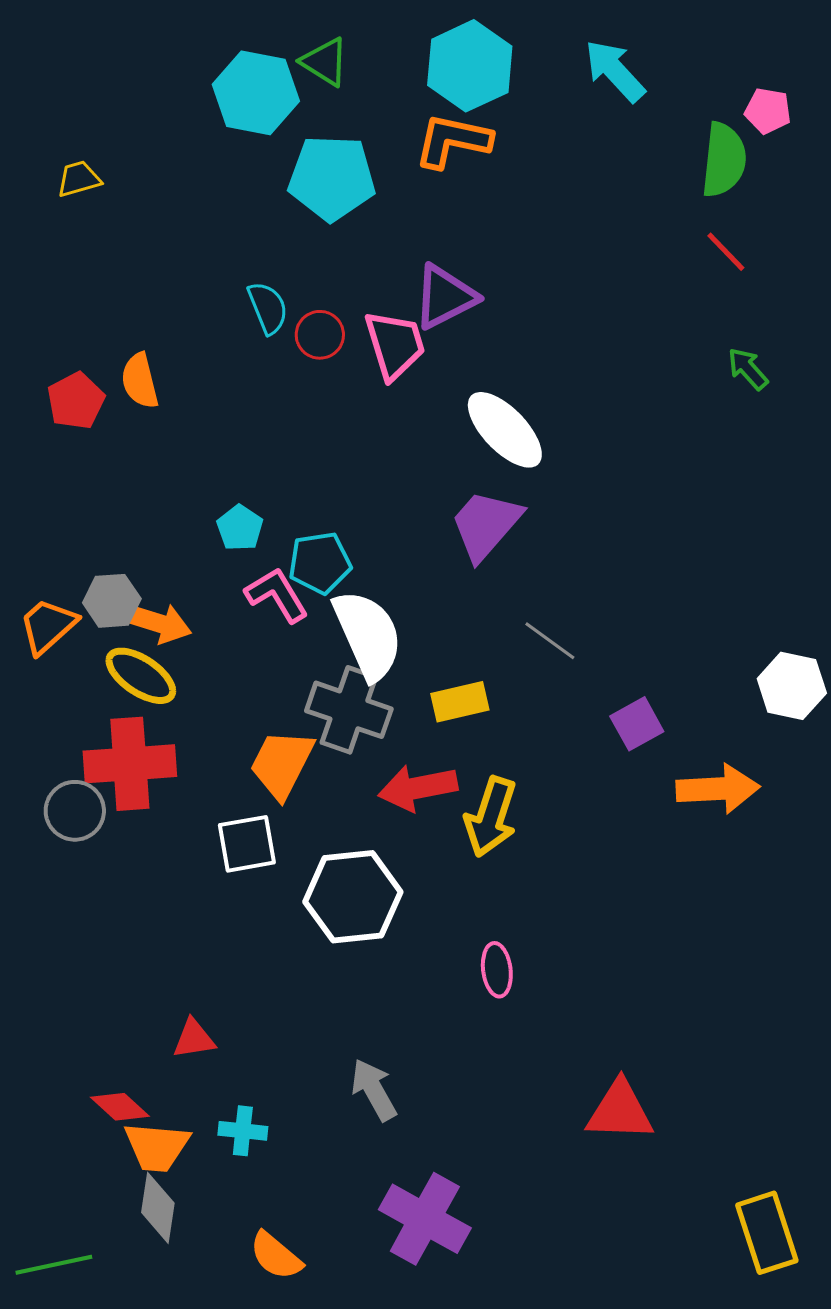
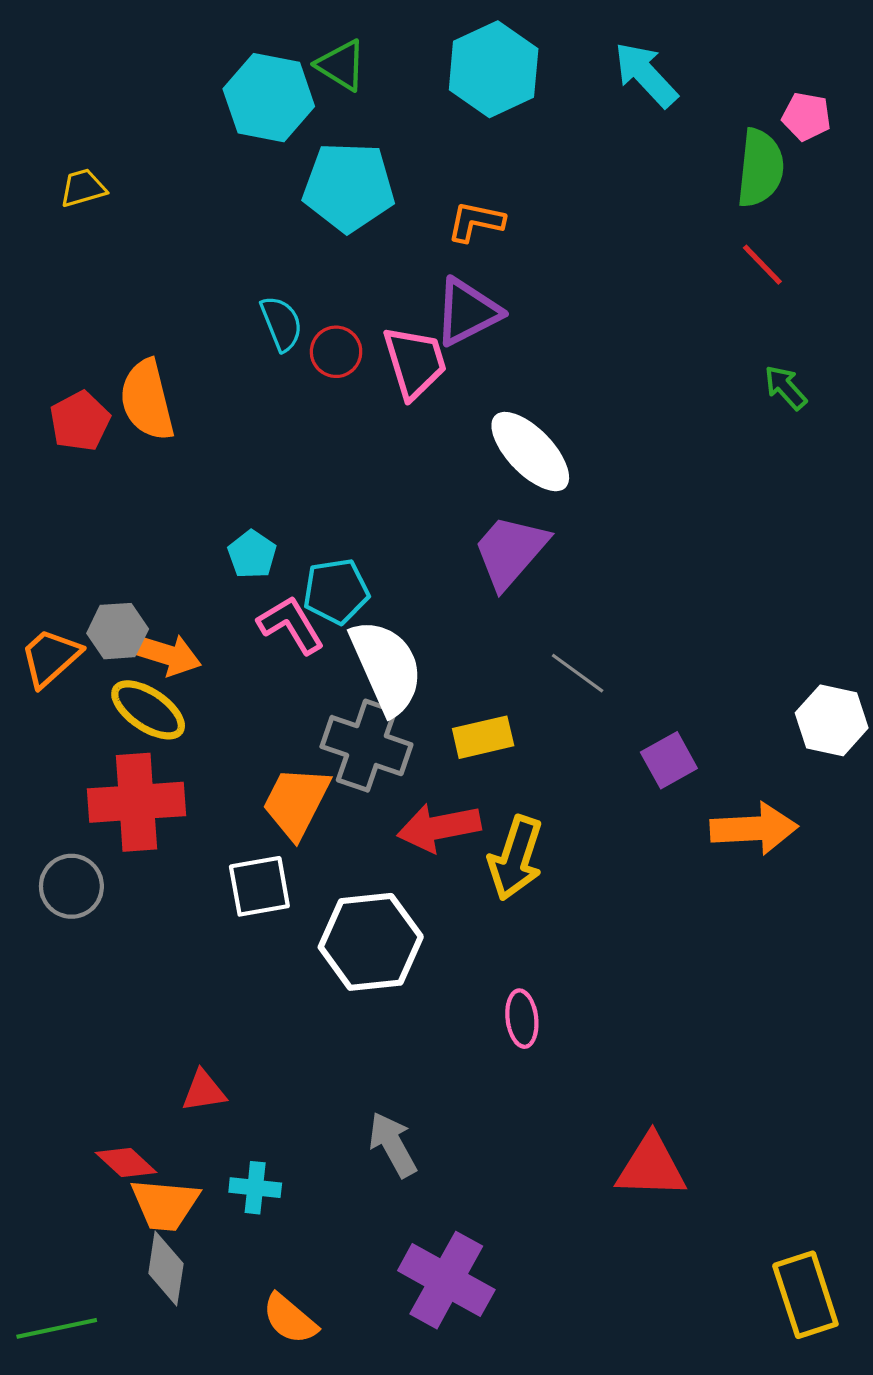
orange L-shape: (453, 141) -> (476, 222), moved, size x0.7
orange semicircle: (140, 381) -> (147, 400), size x1.4
gray circle: (75, 811) -> (71, 886), moved

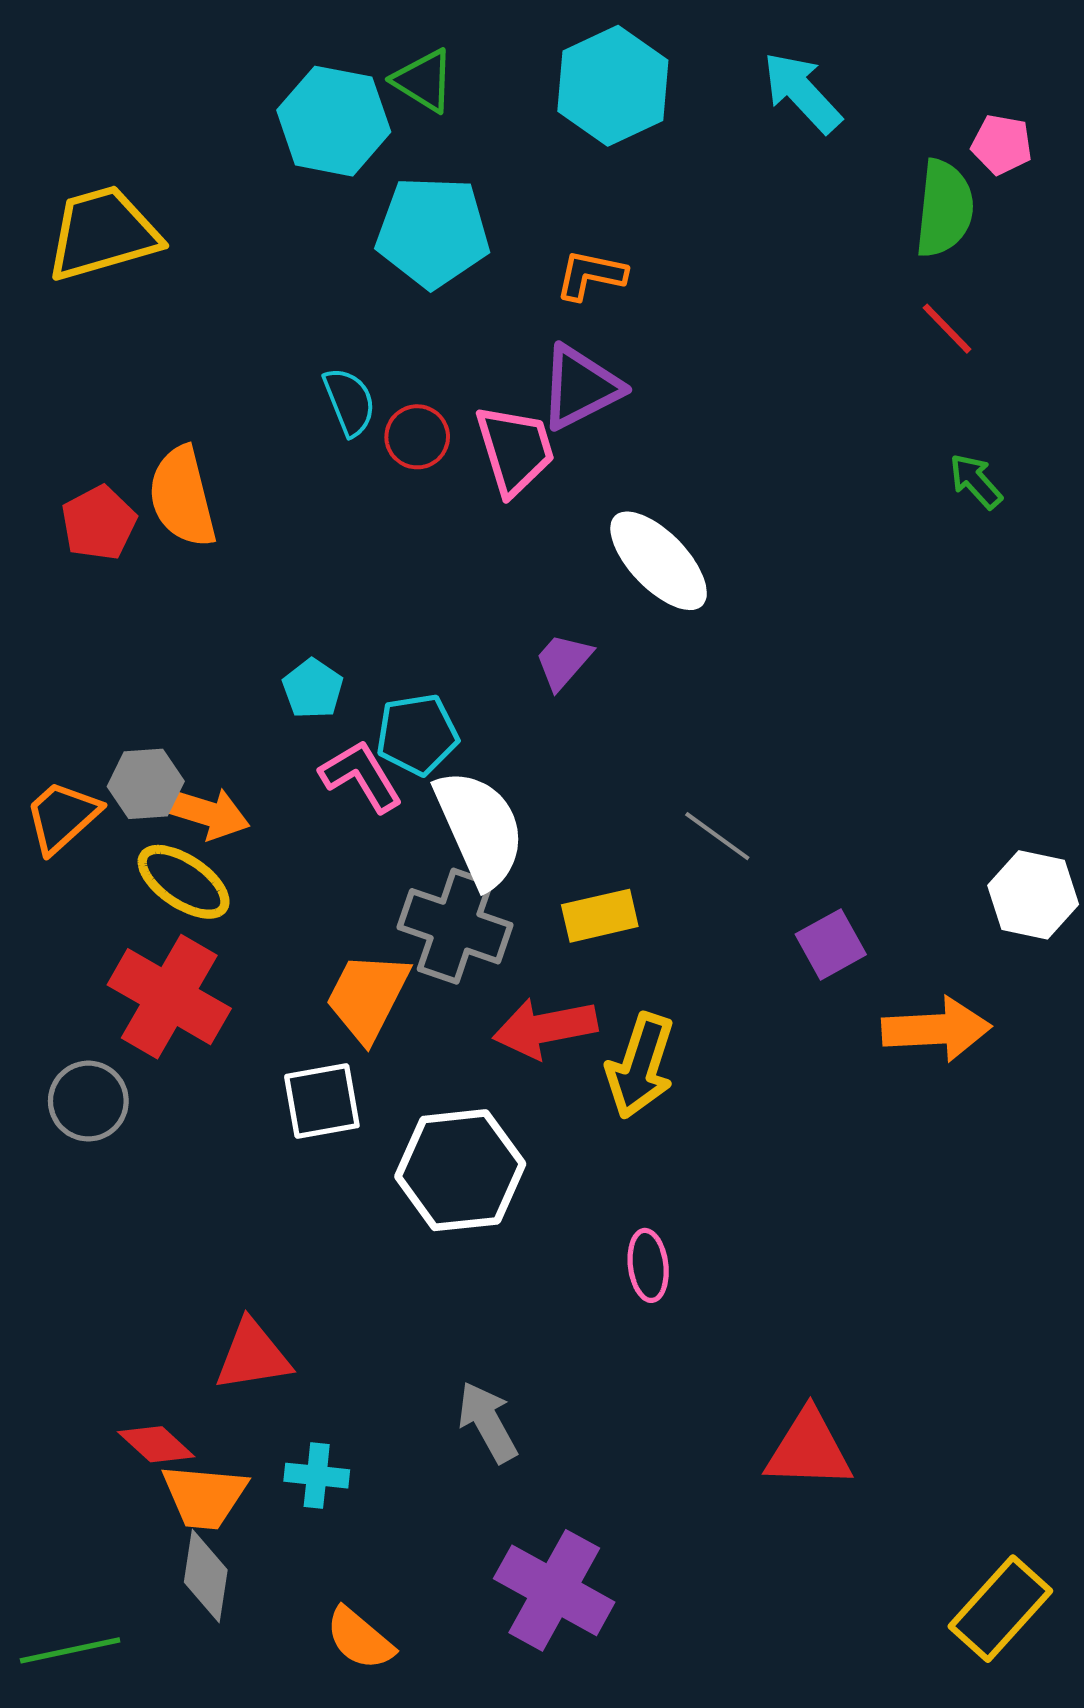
yellow trapezoid: (83, 188) -> (103, 233), size x2.0
purple trapezoid: (510, 551) -> (563, 661), moved, size x0.6
red cross: (137, 802) -> (169, 997), turned 34
red triangle: (204, 1091) -> (253, 1355), size x1.4
yellow rectangle: (805, 1295) -> (1000, 1609), turned 60

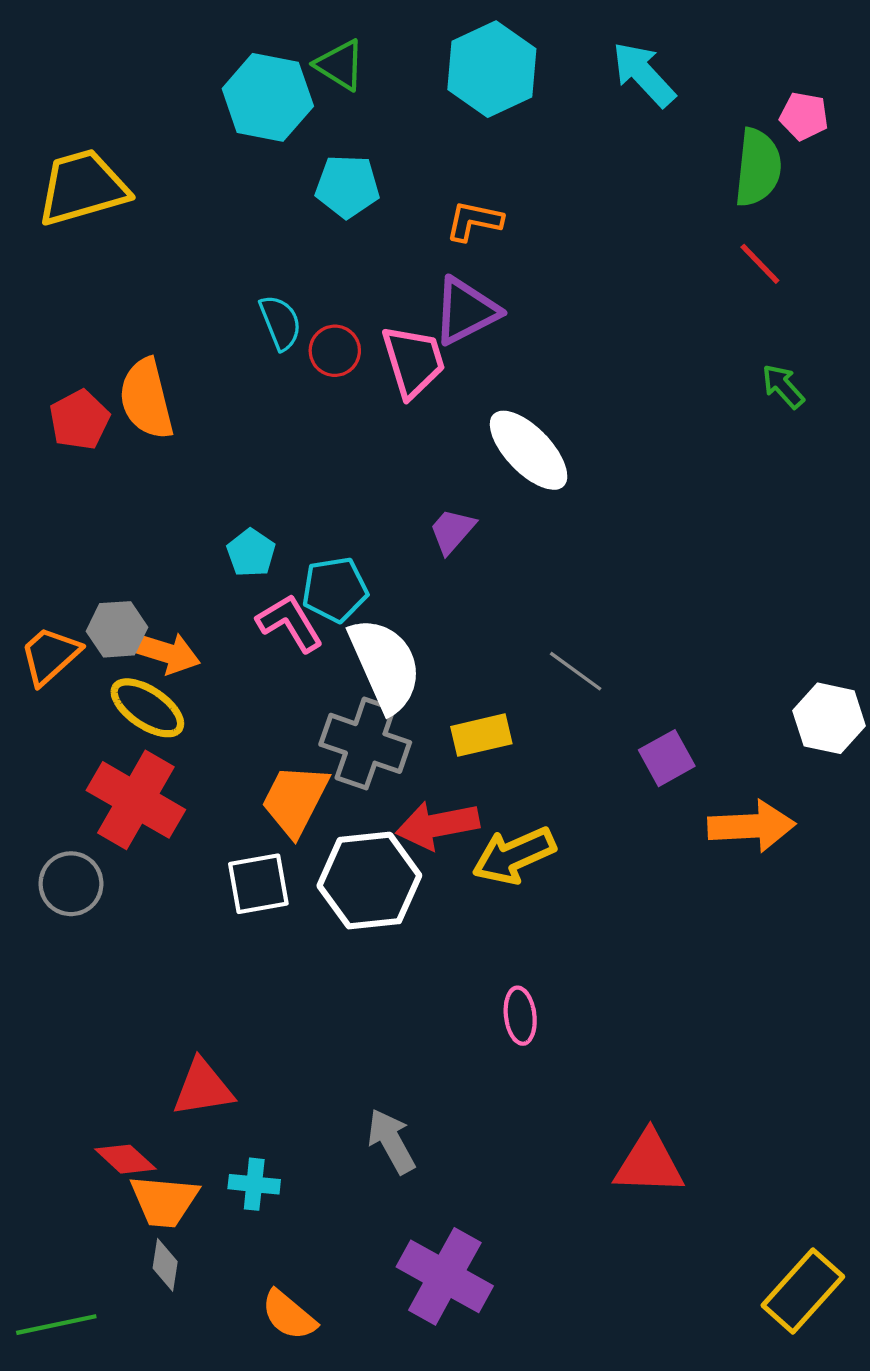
cyan pentagon: (433, 232) -> (347, 186), size x0.7
yellow arrow: (640, 1066) -> (514, 855), turned 48
white hexagon: (460, 1170) -> (369, 881), moved
gray diamond: (206, 1576) -> (165, 1265), size x0.7

